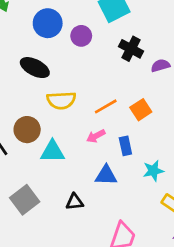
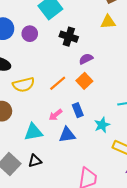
purple semicircle: (160, 65) -> (86, 59), moved
pink arrow: (96, 136) -> (56, 115), moved
cyan triangle: (52, 152) -> (33, 132), moved
black triangle: (75, 202) -> (35, 161), moved

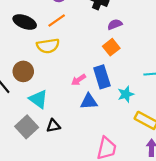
orange line: (58, 83) -> (57, 21), moved
blue rectangle: (78, 110) -> (102, 77), size x1.5
cyan triangle: (33, 132) -> (38, 99), moved, turned 42

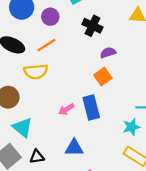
cyan star: (126, 94) -> (131, 127), moved
blue triangle: (89, 101) -> (74, 148), moved

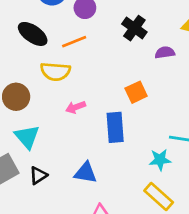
purple semicircle: (108, 53) -> (165, 52), moved
pink arrow: (66, 109) -> (76, 107), moved
black triangle: (37, 157) -> (38, 175), turned -35

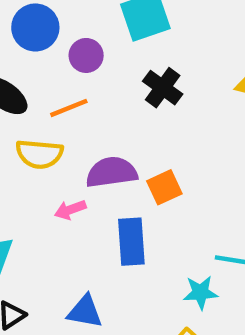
purple semicircle: (165, 52) -> (112, 172), moved, size x1.6

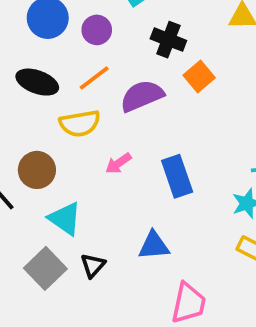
purple semicircle: (112, 172) -> (142, 96), moved
orange square: (164, 187) -> (199, 77), moved

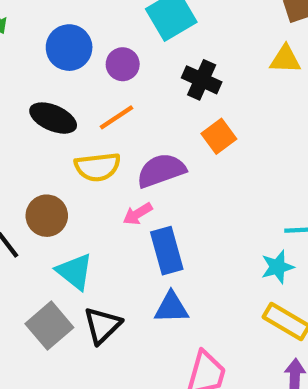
orange square: (199, 77) -> (219, 136), moved
purple semicircle: (142, 96) -> (161, 170), moved
blue rectangle: (177, 176) -> (167, 251), moved
black triangle: (93, 265) -> (102, 325), size x1.4

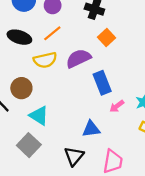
pink arrow: (138, 214) -> (117, 106), moved
blue rectangle: (167, 251) -> (102, 83), moved
black triangle: (102, 325) -> (74, 156), moved

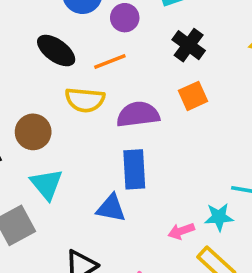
blue rectangle: (102, 83) -> (134, 169), moved
pink arrow: (117, 106) -> (181, 231), moved
blue triangle: (91, 129) -> (111, 208), moved

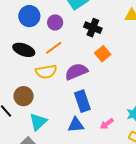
cyan triangle: (46, 184) -> (38, 122), turned 42
pink arrow: (181, 231) -> (107, 124), moved

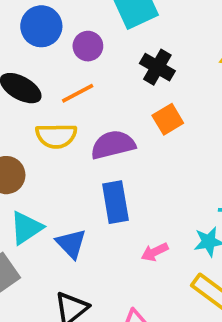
blue triangle: (76, 125) -> (71, 244), moved, turned 42

